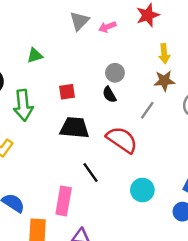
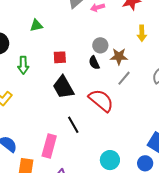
brown star: (164, 81) -> (119, 56), moved
green arrow: (23, 105) -> (23, 65), size x0.7
black trapezoid: (74, 128) -> (63, 87), turned -130
cyan circle: (142, 190) -> (110, 160), moved

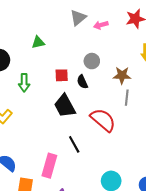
gray circle: (100, 45) -> (92, 61), moved
black semicircle: (94, 63) -> (82, 82), moved
gray line: (124, 78) -> (127, 98), turned -35

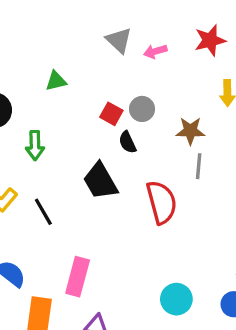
gray triangle: (78, 18) -> (119, 40), turned -36
red square: (62, 75) -> (111, 114), moved, turned 32
red semicircle: (103, 120) -> (162, 202), turned 36
black line: (74, 144) -> (43, 212), moved

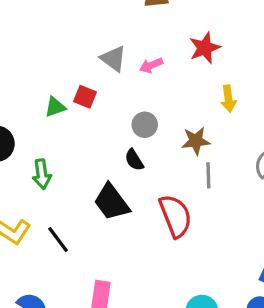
red square: (111, 114) -> (85, 97), moved

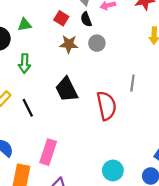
green triangle: (55, 107) -> (25, 25), moved
brown star: (196, 141) -> (69, 44), moved
black semicircle: (134, 160) -> (86, 19), moved

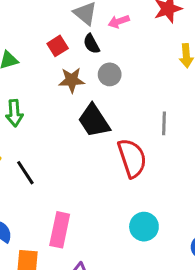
red square: (61, 18) -> (58, 46), turned 32
black trapezoid: (67, 89) -> (94, 121), moved
cyan circle: (113, 170) -> (144, 227), moved

